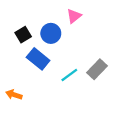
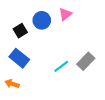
blue circle: (51, 33) -> (42, 20), moved
blue rectangle: (38, 59) -> (19, 58), moved

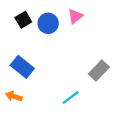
black square: (20, 31) -> (23, 20), moved
cyan line: (61, 66) -> (71, 98), moved

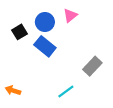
black square: (23, 20) -> (20, 32), moved
blue rectangle: (22, 67) -> (45, 46), moved

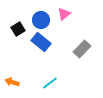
gray rectangle: (92, 66) -> (82, 49), moved
cyan line: (66, 92) -> (50, 83), moved

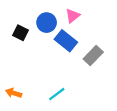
black square: (18, 29) -> (20, 33), turned -32
blue rectangle: (41, 42) -> (66, 41), moved

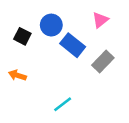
pink triangle: (73, 16) -> (100, 20), moved
orange arrow: (14, 93) -> (17, 75), moved

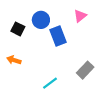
blue rectangle: (73, 45) -> (58, 36), turned 30
gray rectangle: (103, 62) -> (85, 70), moved

